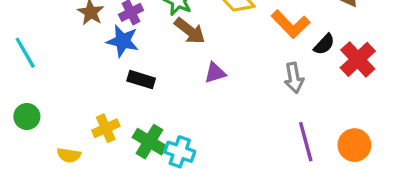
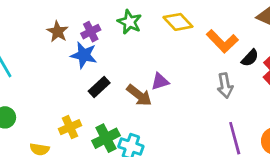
brown arrow: (190, 31) -> (139, 95), moved
black rectangle: (141, 80) -> (99, 87), turned -60
green cross: (149, 142) -> (106, 138), turned 32

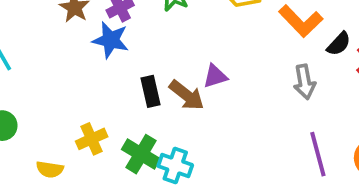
black rectangle: (99, 87) -> (151, 91), moved, turned -60
green cross: (106, 138) -> (141, 154), turned -32

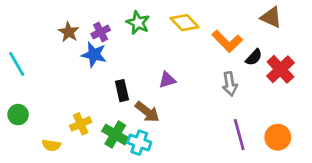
brown arrow: (187, 95) -> (147, 112), moved

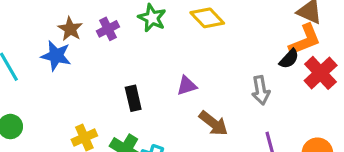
orange L-shape: (227, 41) -> (305, 40), moved, turned -68
blue star: (94, 55) -> (56, 56), moved
brown arrow: (147, 112) -> (213, 123), moved

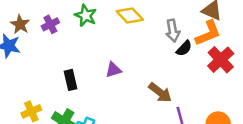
black semicircle: (289, 59) -> (184, 48), moved
gray arrow: (261, 90) -> (173, 31), moved
brown arrow: (213, 123) -> (160, 93), moved

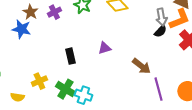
gray arrow: (173, 31) -> (161, 17), moved

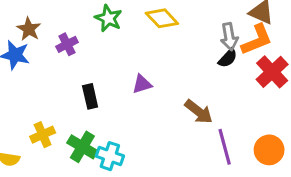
purple cross: (54, 12) -> (67, 44), moved

